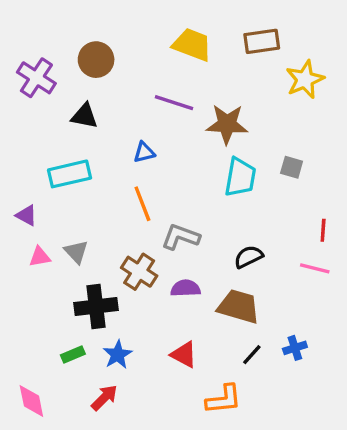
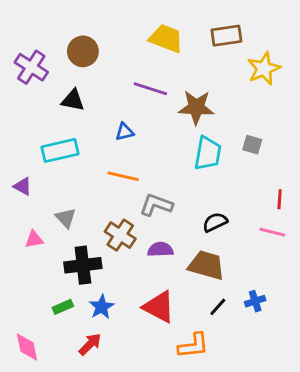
orange line: (142, 204) -> (123, 176), turned -56
pink triangle: (40, 257) -> (34, 239), moved
red triangle: (184, 355) -> (159, 307), size x1.4

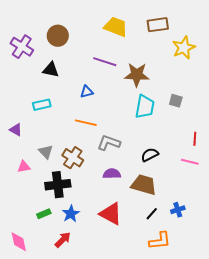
cyan rectangle: (60, 150) -> (42, 105), size x0.7
brown cross: (120, 235) -> (73, 158), moved
orange L-shape: (193, 346) -> (160, 241), moved

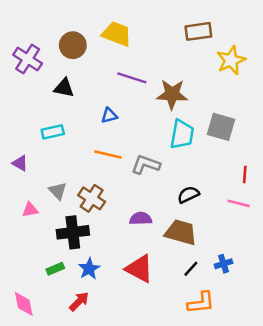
yellow trapezoid: (116, 27) -> (117, 34), moved
gray square: (176, 101) -> (221, 127), size x1.6
gray L-shape: (109, 143) -> (146, 165), moved

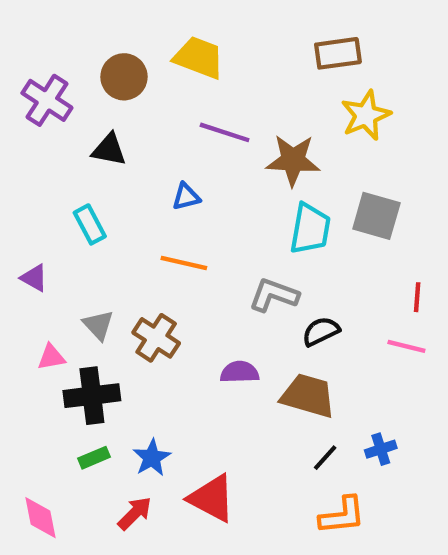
yellow star: (231, 60) -> (366, 115), moved
cyan rectangle: (53, 132) -> (90, 224), turned 75
gray L-shape: (146, 165) -> (274, 295), moved
black cross: (73, 232) -> (92, 396), moved
red triangle: (139, 269) -> (212, 498), moved

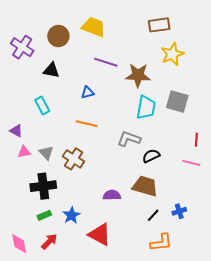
pink triangle: (51, 357) -> (24, 152), moved
purple semicircle: (240, 372) -> (112, 195), moved
red arrow: (135, 513) -> (49, 242), moved

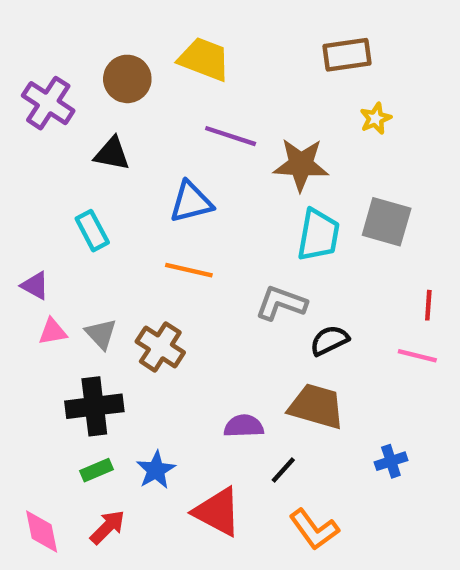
yellow star: (172, 54) -> (376, 118), size x0.6
blue triangle: (88, 92) -> (191, 202), size x1.5
black line: (153, 215) -> (283, 470), moved
orange L-shape: (161, 243) -> (314, 529), moved, turned 60

